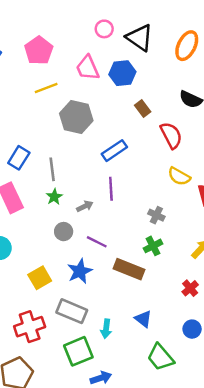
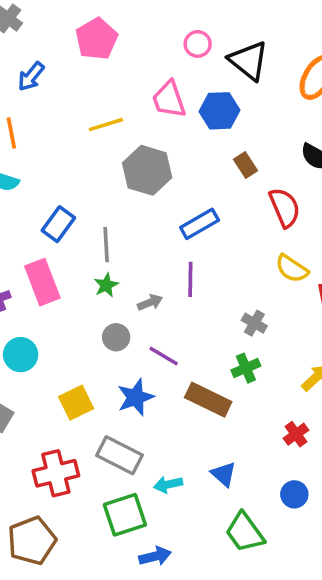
pink pentagon: (39, 51) -> (97, 39), moved
cyan arrow: (106, 329) -> (168, 484), turned 66

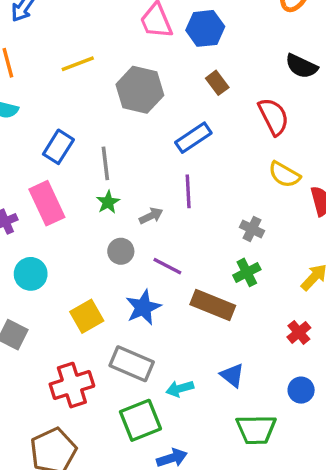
yellow line: (106, 125) -> (78, 64), moved
brown rectangle: (245, 165) -> (217, 83), moved
green trapezoid: (245, 532) -> (256, 429), turned -51

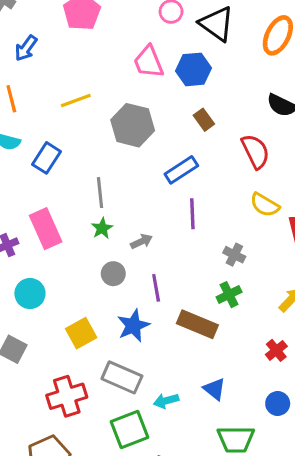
blue rectangle: (58, 147) -> (46, 158), moved
purple line: (188, 191) -> (192, 214), moved
purple line: (167, 266) -> (156, 288), turned 52

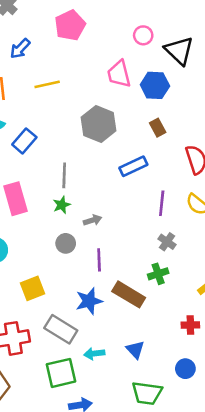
yellow line: (76, 101) -> (47, 84), moved
purple line: (192, 214) -> (162, 203), moved
blue star: (133, 326) -> (89, 301), moved
red cross: (276, 350) -> (190, 325), turned 30

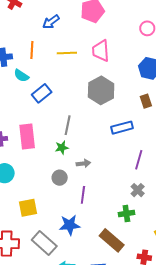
pink trapezoid: (119, 74) -> (101, 51), moved
brown rectangle: (129, 294) -> (112, 240), moved

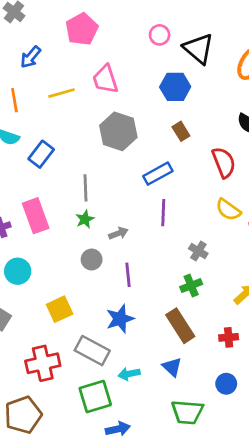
purple line: (139, 160) -> (163, 213), moved
brown rectangle: (112, 240) -> (180, 326), turned 30

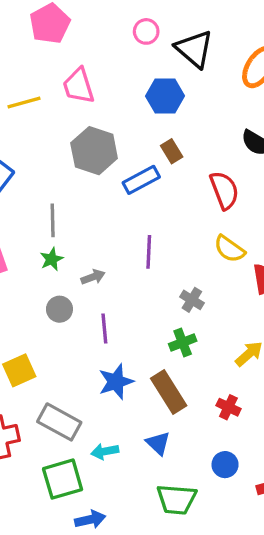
blue rectangle: (158, 174) -> (141, 180), moved
blue star: (120, 319) -> (116, 382), moved
red cross: (229, 337) -> (228, 407), turned 30

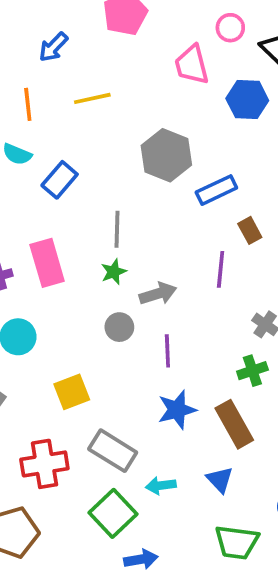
pink trapezoid: (79, 86) -> (192, 65), moved
brown rectangle: (172, 151) -> (250, 230), moved
gray arrow: (93, 277) -> (158, 294), size x1.4
green square: (63, 479) -> (113, 513), turned -30

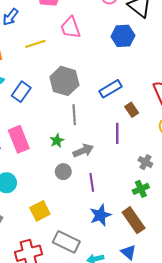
pink trapezoid: (192, 65) -> (70, 28), moved
gray hexagon: (166, 155) -> (64, 81), moved
gray line: (117, 229) -> (74, 115), moved

